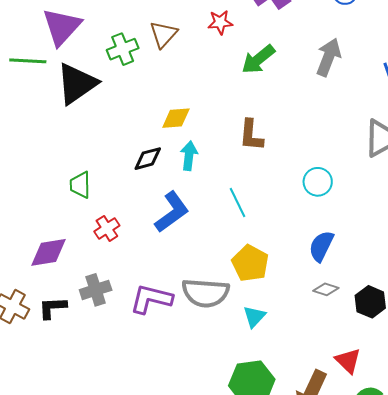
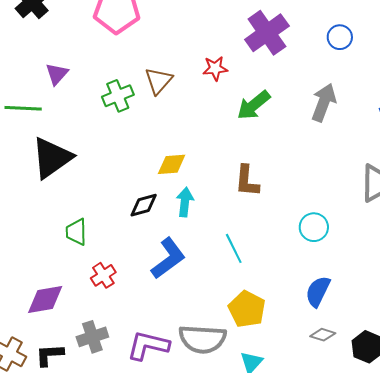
purple triangle: (62, 27) -> (57, 74), size x0.6
black triangle: (77, 84) -> (52, 158), moved

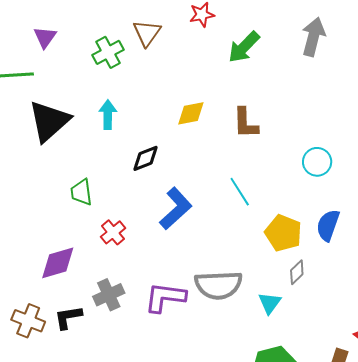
yellow diamond: (172, 164) -> (191, 113), moved
cyan arrow: (185, 202) -> (108, 115), moved
yellow pentagon: (247, 309) -> (283, 233), moved
gray diamond: (323, 335) -> (297, 272), moved, turned -55

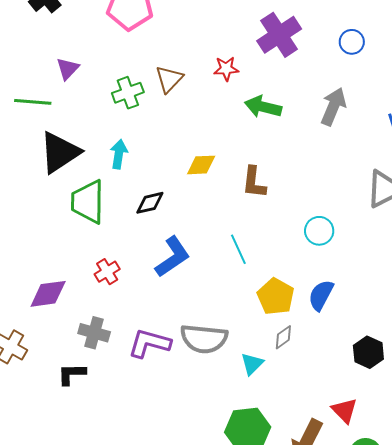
green arrow: (244, 47) -> (263, 107), turned 51
green trapezoid: (81, 192) -> (88, 202), moved, size x1.6
gray cross: (109, 295) -> (94, 333), turned 32
black L-shape: (68, 317) -> (72, 374), moved

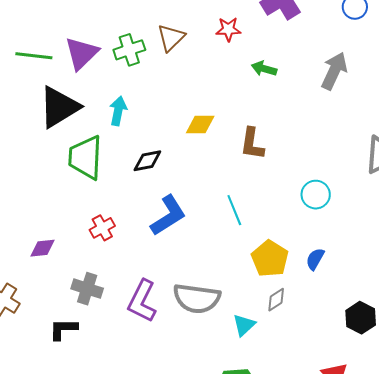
purple triangle: (68, 69) -> (82, 53), moved, size x1.5
green arrow: (263, 107) -> (264, 69), size x0.7
purple diamond: (48, 294) -> (43, 248), size x0.7
blue semicircle: (321, 295) -> (315, 259), size x0.7
purple L-shape: (149, 343) -> (142, 301), turned -81

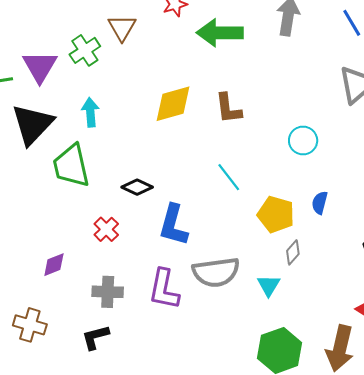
green arrow: (264, 69) -> (220, 33), size x1.8
yellow diamond: (200, 125) -> (173, 104), size x1.4
black diamond: (147, 161) -> (137, 187), moved, turned 52
blue L-shape: (168, 216) -> (173, 225), moved, turned 153

